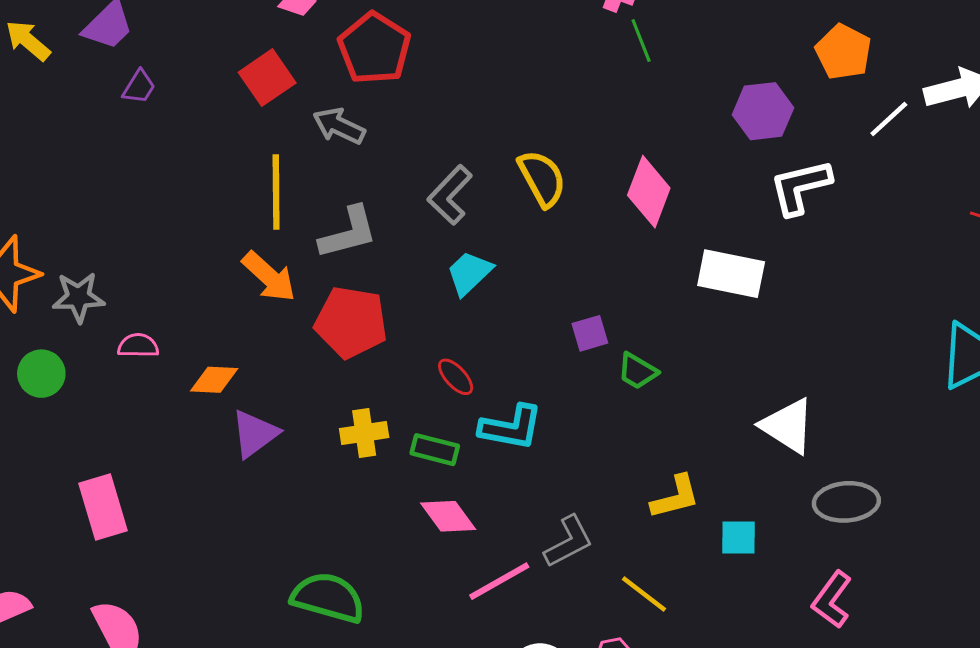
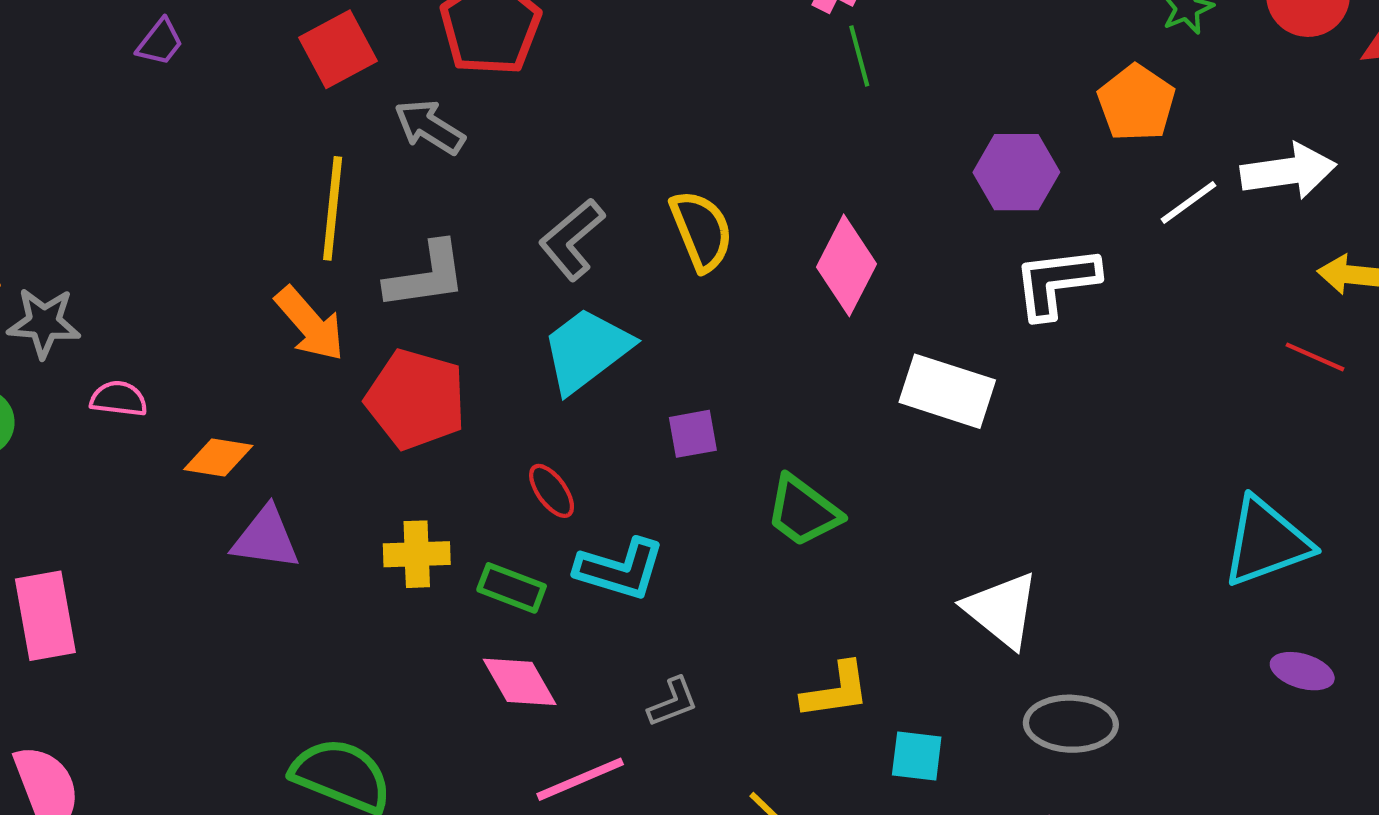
cyan trapezoid: (469, 273) -> (587, 350), size x1.4
purple square: (590, 333) -> (693, 434), moved
green trapezoid: (637, 371) -> (803, 511), size x1.4
purple triangle: (255, 434) -> (266, 538), turned 38
gray L-shape: (569, 542) -> (673, 702), moved, size x0.7

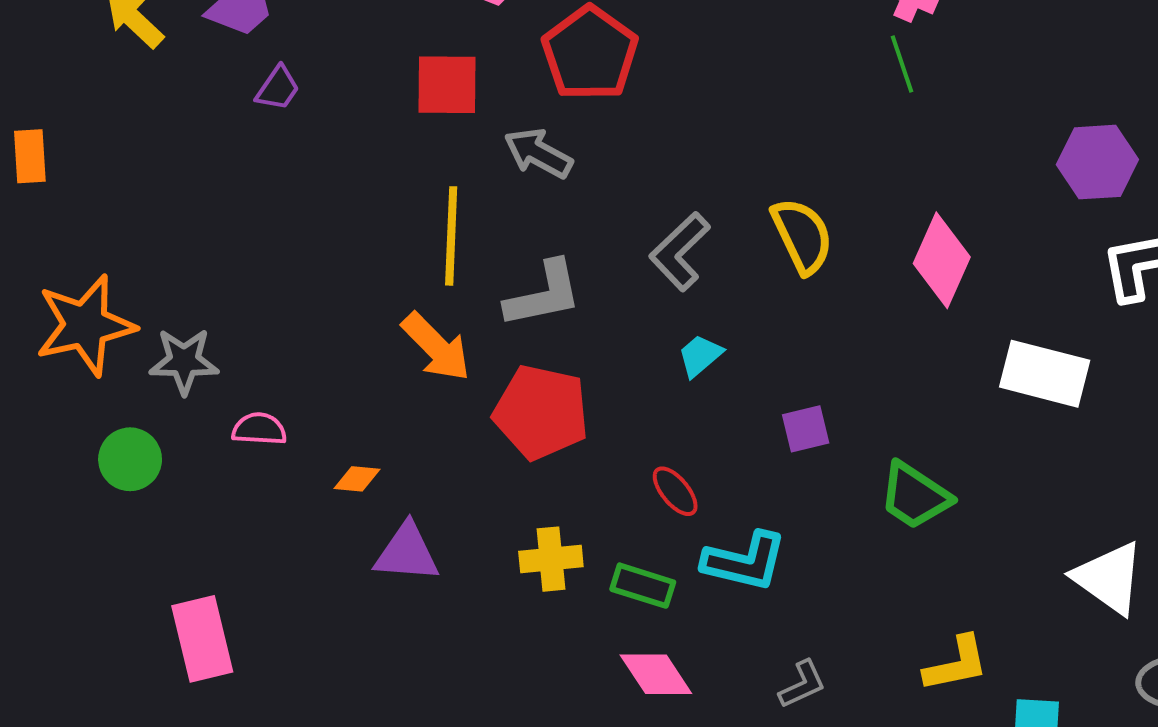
red square: (338, 49) -> (447, 85), turned 32
green line: (859, 56) -> (902, 64), moved
cyan trapezoid: (587, 350) -> (700, 356), size x0.5
orange diamond: (218, 458) -> (357, 479), size x0.7

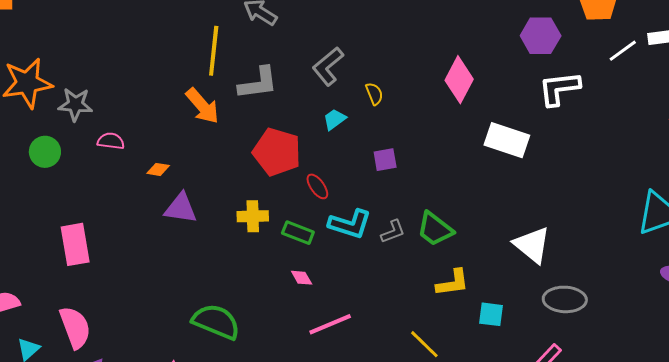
yellow semicircle: (802, 236) -> (374, 94), moved, size x0.6
red pentagon: (541, 412) -> (277, 152), moved
green trapezoid: (915, 496) -> (435, 229), moved
pink diamond: (656, 674) -> (302, 278), size x0.6
gray L-shape: (802, 684) -> (393, 232), moved

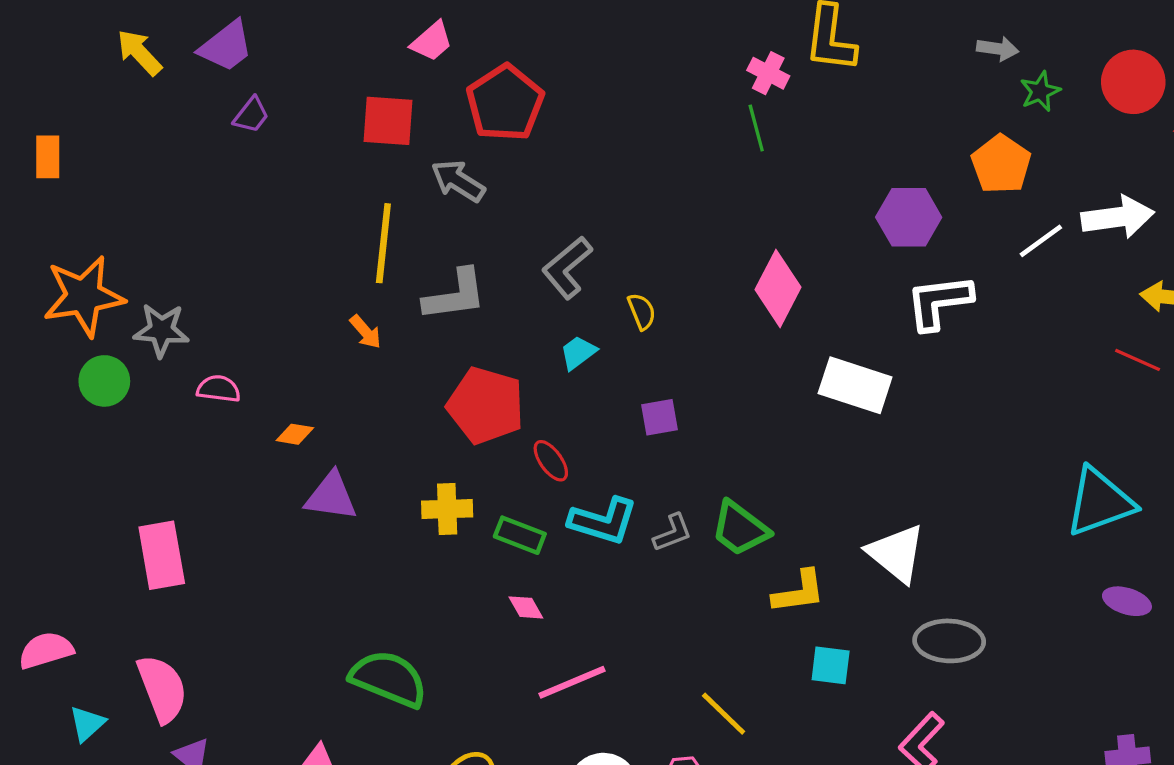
orange arrow: (202, 106) -> (366, 332), size x0.6
green circle: (45, 152) -> (104, 381), moved
yellow L-shape: (453, 283) -> (799, 592), moved

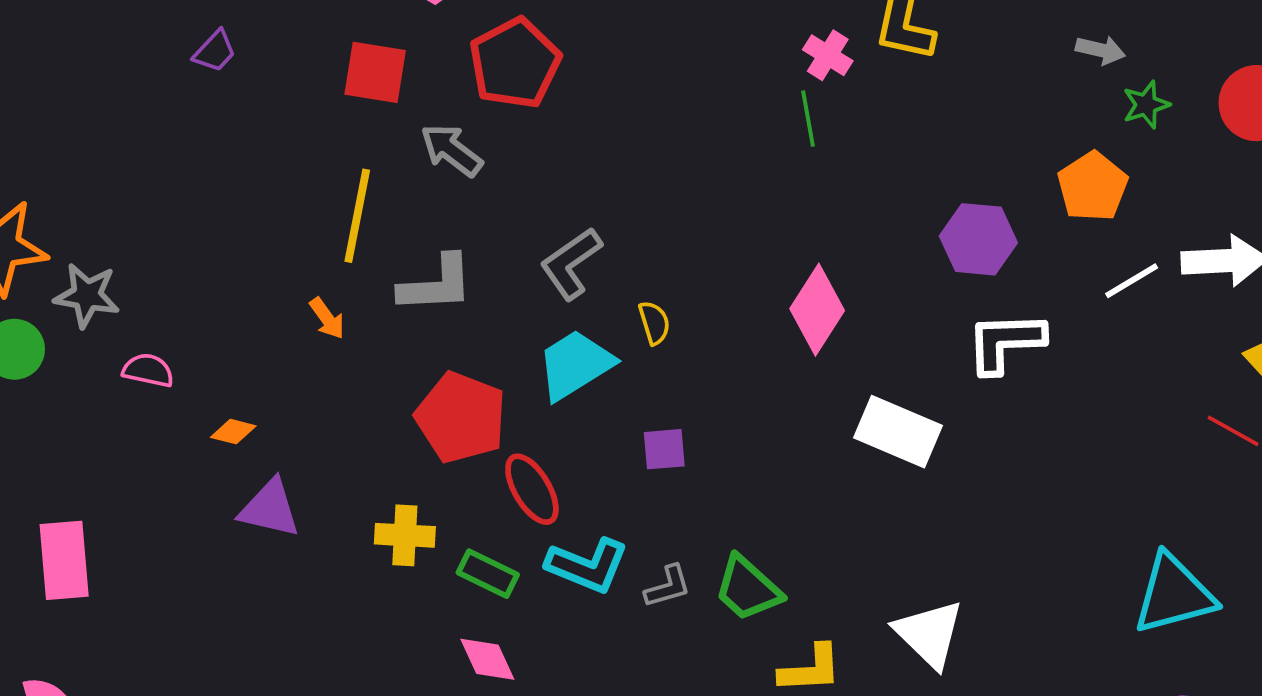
cyan trapezoid: (578, 353) -> (575, 365), size x1.8
red ellipse: (551, 461) -> (532, 489), size x1.4
pink diamond: (526, 607) -> (487, 659), size x1.4

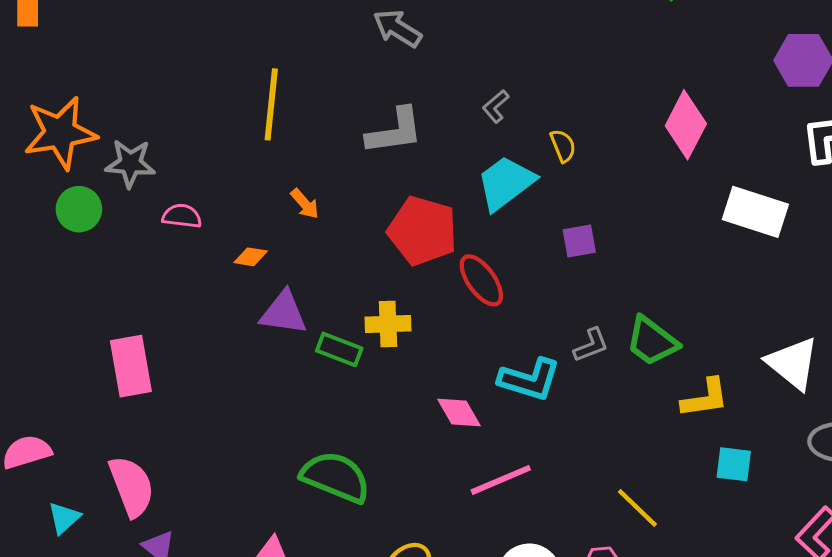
yellow line: (357, 216) -> (271, 104), moved
gray L-shape: (571, 263) -> (496, 106), size x0.6
orange arrow: (327, 318) -> (305, 204), moved
cyan L-shape: (587, 566) -> (529, 379), moved
green rectangle: (488, 574) -> (339, 349), moved

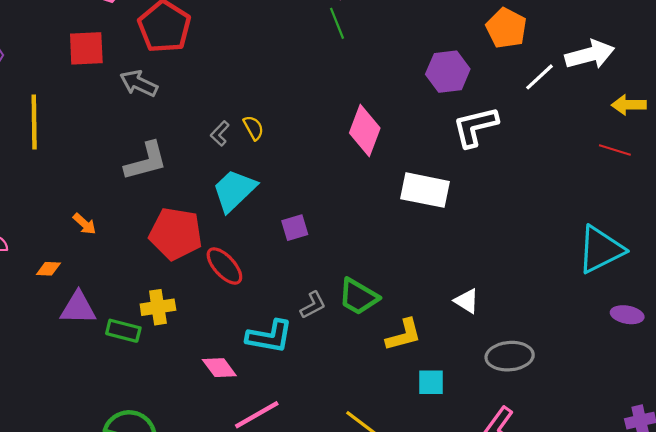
yellow line: (271, 104) -> (34, 122), moved
yellow semicircle: (563, 146) -> (253, 128), moved
white triangle: (793, 363) -> (467, 301), size x0.6

